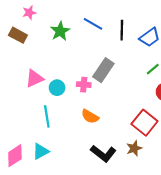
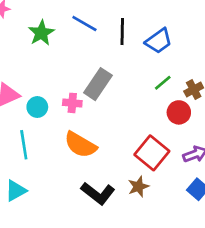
orange semicircle: (90, 116) -> (80, 145), size x1.4

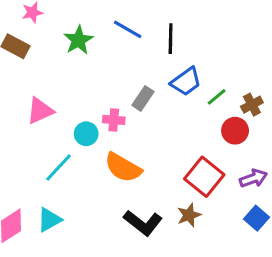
blue trapezoid: (159, 41) -> (186, 82), moved
gray rectangle: (98, 84) -> (143, 98), size x0.7
cyan circle: (37, 107) -> (86, 134), moved
cyan line: (24, 145) -> (59, 168), turned 52

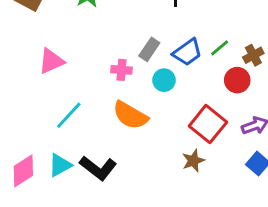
blue trapezoid: (186, 82) -> (187, 52), moved
cyan circle: (86, 134) -> (164, 80), moved
black L-shape: (143, 223) -> (98, 168), moved

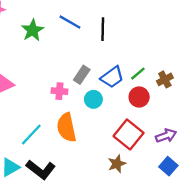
red circle: (237, 80) -> (139, 97), moved
cyan line: (69, 115) -> (31, 134), moved
orange semicircle: (130, 115) -> (66, 127), turned 48

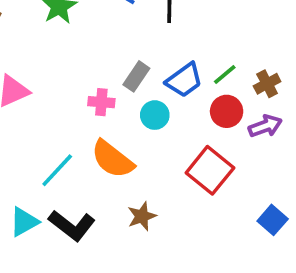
orange semicircle: (66, 127) -> (112, 159), turned -40
purple arrow: (166, 136) -> (265, 126), moved
brown star: (117, 164) -> (142, 216), moved

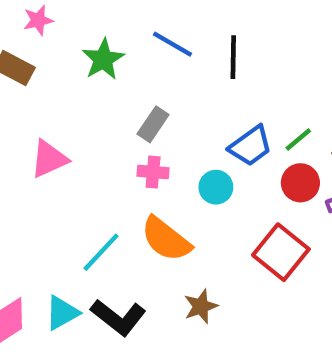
gray rectangle: (136, 76) -> (153, 124), moved

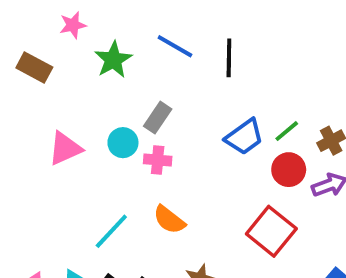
pink star: (38, 20) -> (73, 25), moved
cyan circle: (216, 187) -> (123, 143), moved
orange semicircle: (166, 239) -> (169, 220), size x0.7

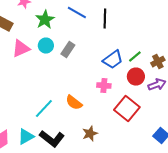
cyan circle: (123, 143) -> (46, 46), moved
pink triangle: (65, 148) -> (21, 49), moved
pink cross: (158, 160) -> (104, 86), moved

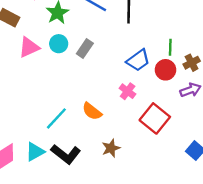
green line: (135, 57) -> (170, 47), moved, turned -48
red circle: (136, 77) -> (165, 70), moved
pink cross: (104, 86) -> (128, 91), turned 32

